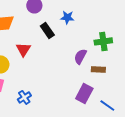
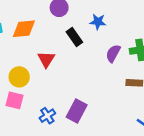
purple semicircle: (80, 56) -> (113, 53), moved
purple rectangle: (84, 93) -> (77, 111), moved

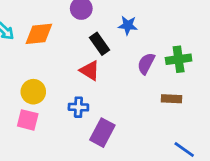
red triangle: (46, 59) -> (90, 71), moved, turned -30
blue cross: (47, 116) -> (78, 107), moved, turned 35

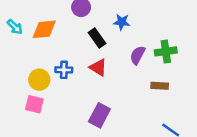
red triangle: (90, 71) -> (98, 67), moved
blue cross: (78, 107) -> (64, 70), moved

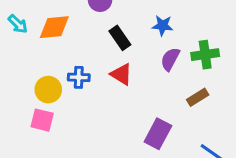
blue star: (122, 22) -> (163, 26), moved
brown rectangle: (160, 86) -> (198, 97), turned -35
purple rectangle: (99, 115) -> (158, 134), moved

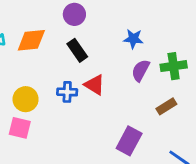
black rectangle: (120, 38) -> (77, 50), moved
blue cross: (79, 77) -> (67, 92), moved

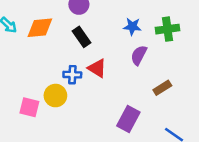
green cross: (174, 66) -> (167, 29), moved
yellow circle: (26, 99) -> (55, 96), moved

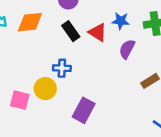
red triangle: (97, 68) -> (98, 32), moved
purple rectangle: (128, 119) -> (84, 110), moved

